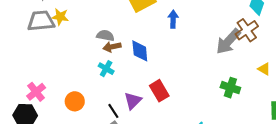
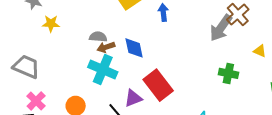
gray trapezoid: (41, 21) -> (26, 67), moved, turned 36
cyan cross: (106, 69) -> (103, 70), size x1.8
red rectangle: (159, 91) -> (158, 85), size x1.4
purple triangle: (133, 101) -> (133, 98), turned 30

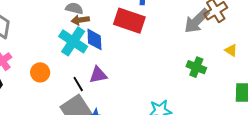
blue diamond: (134, 48) -> (94, 39), moved
red rectangle: (158, 85) -> (129, 21), moved, turned -44

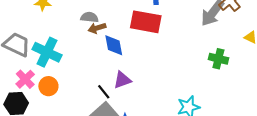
cyan cross: (73, 41) -> (47, 52), moved
orange circle: (40, 72) -> (48, 86), moved

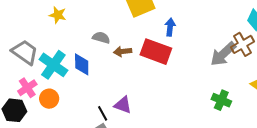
brown arrow: (97, 28) -> (123, 51), moved
blue diamond: (114, 45) -> (82, 64), moved
purple triangle: (122, 80) -> (123, 105), turned 30

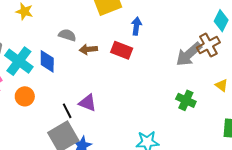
red rectangle: (156, 52) -> (122, 50), size x0.7
orange circle: (49, 99) -> (25, 96), moved

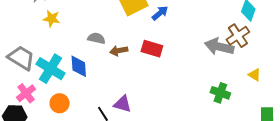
blue arrow: (136, 26) -> (160, 13), moved, turned 48
gray arrow: (189, 54) -> (219, 47), turned 60

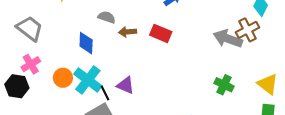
cyan cross: (51, 69) -> (88, 80), moved
yellow triangle: (255, 75) -> (268, 84), moved, size x1.6

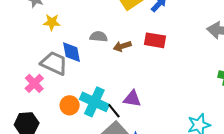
gray trapezoid: (30, 29) -> (54, 63), moved
blue diamond: (86, 43) -> (71, 52), moved
pink cross: (31, 64) -> (34, 83), moved

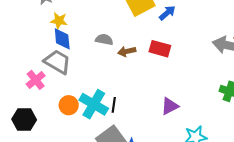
blue diamond: (71, 52) -> (62, 39), moved
purple triangle: (132, 99) -> (170, 106), moved, turned -42
black line: (114, 111) -> (114, 105), moved, turned 42

